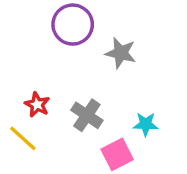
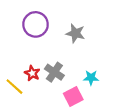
purple circle: (73, 25) -> (36, 24), moved
red star: (37, 105) -> (32, 73), moved

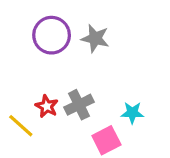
gray star: (75, 33) -> (95, 38), moved
gray cross: (54, 72) -> (79, 105), turned 30

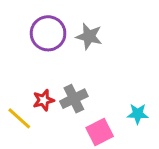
red star: (47, 106) -> (43, 100), turned 30
cyan star: (132, 113) -> (138, 114), moved

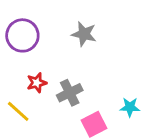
purple circle: (48, 33) -> (22, 35), moved
red star: (43, 100) -> (37, 83), moved

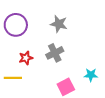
gray cross: (70, 93) -> (55, 53), moved
yellow line: (18, 111) -> (13, 78), turned -42

